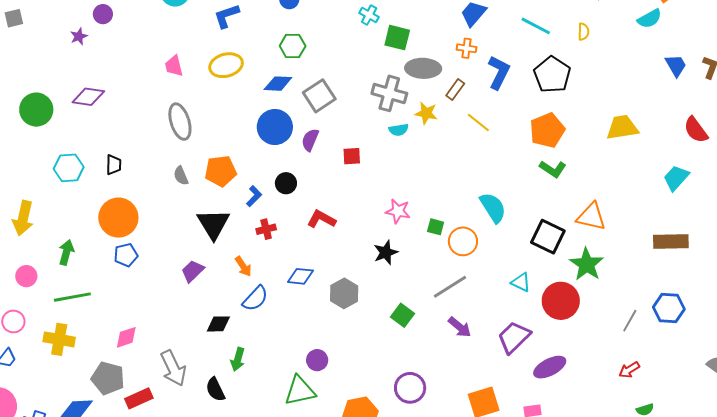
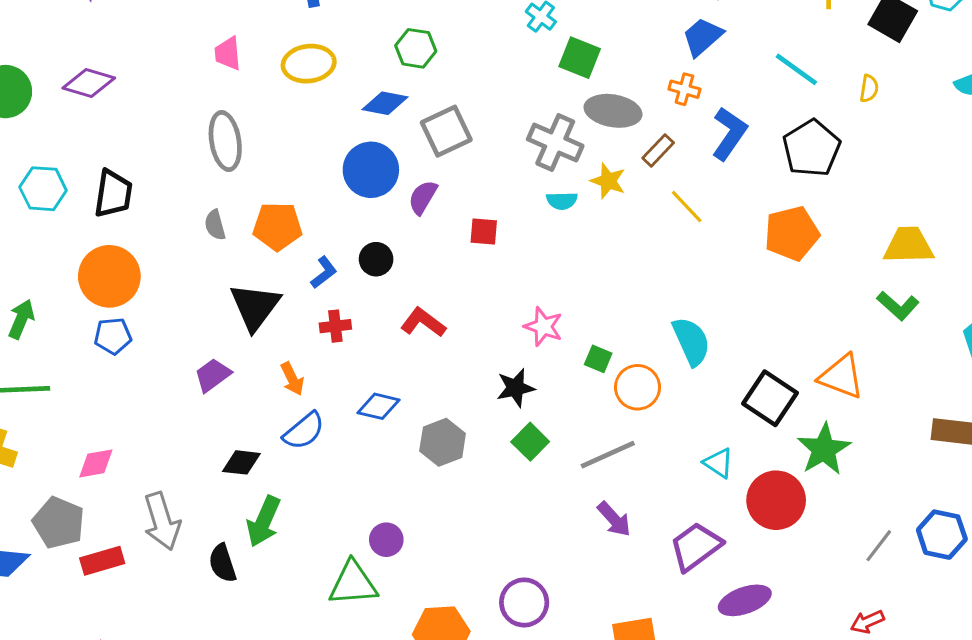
black trapezoid: (114, 165) -> (113, 194), size x1.5
green L-shape: (553, 169) -> (898, 306), moved
green square: (402, 315) -> (530, 442), moved
green arrow: (238, 359) -> (264, 521), size x1.4

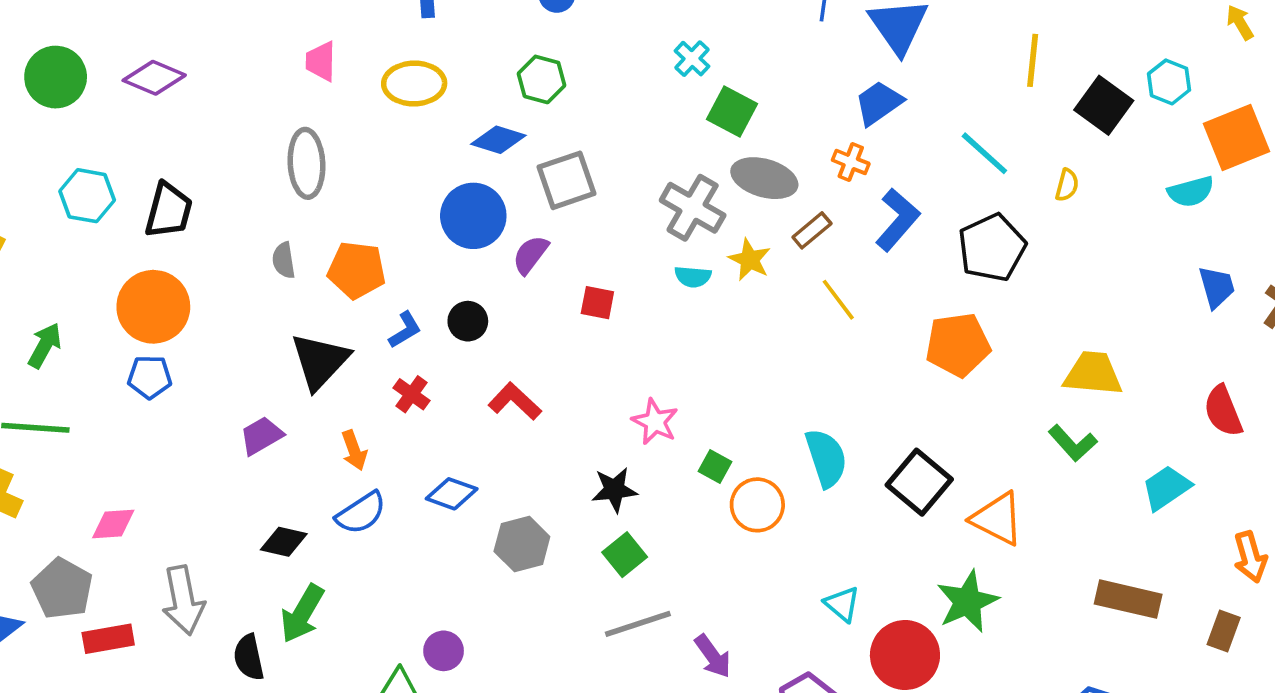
red cross: (335, 326) -> (412, 394), turned 36
black square: (770, 398) -> (919, 482), moved
gray line: (608, 455) -> (638, 624), moved

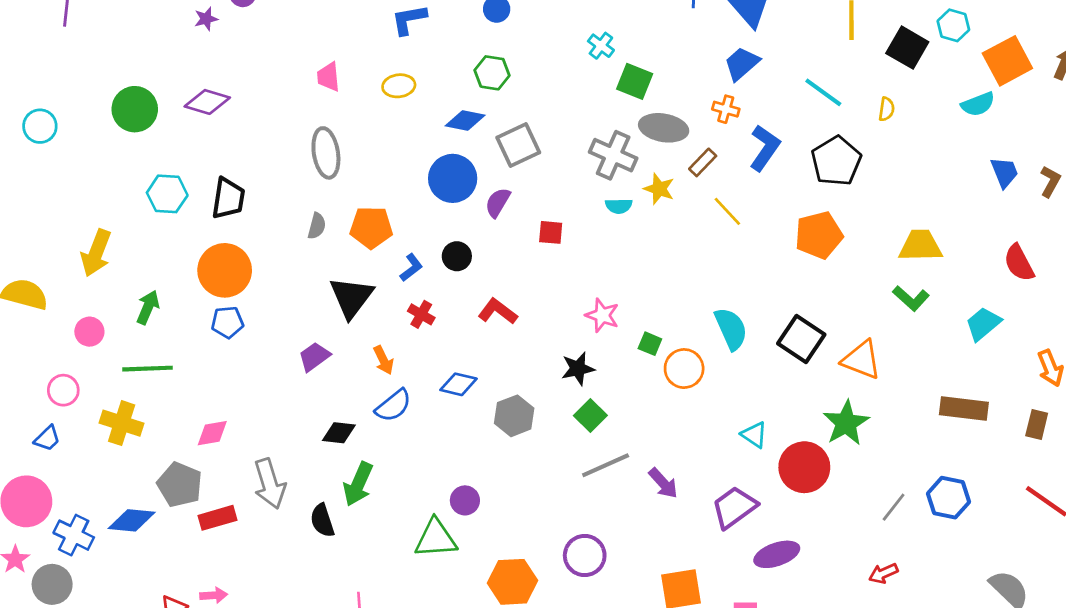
yellow ellipse: (414, 84) -> (399, 86), size x0.7
gray semicircle: (284, 260) -> (317, 226), turned -150

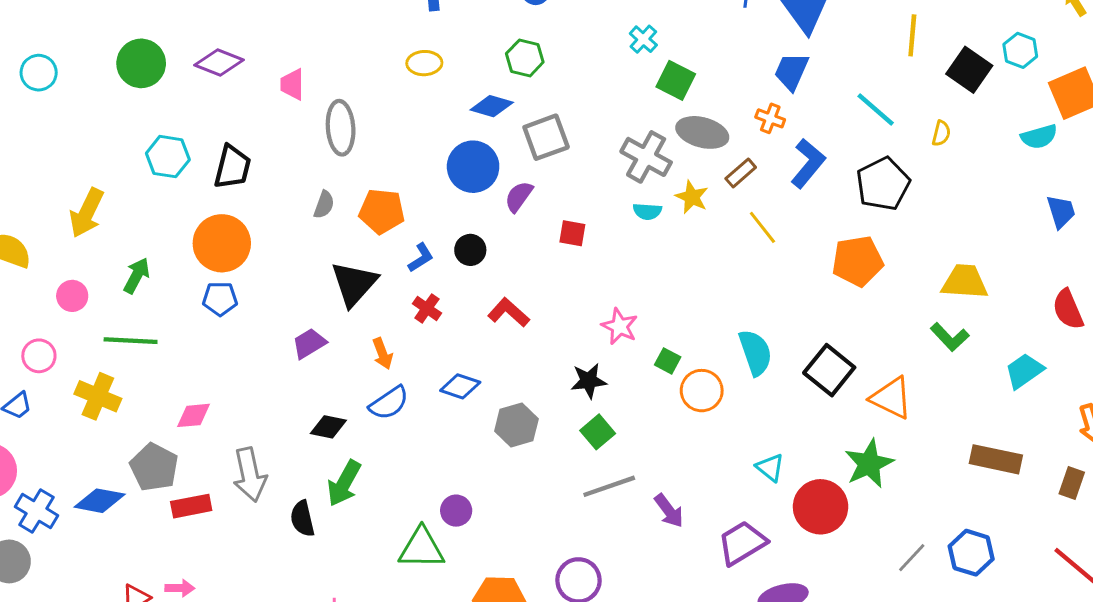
blue trapezoid: (742, 64) -> (791, 71), turned -30
pink trapezoid: (328, 77) -> (292, 84), moved

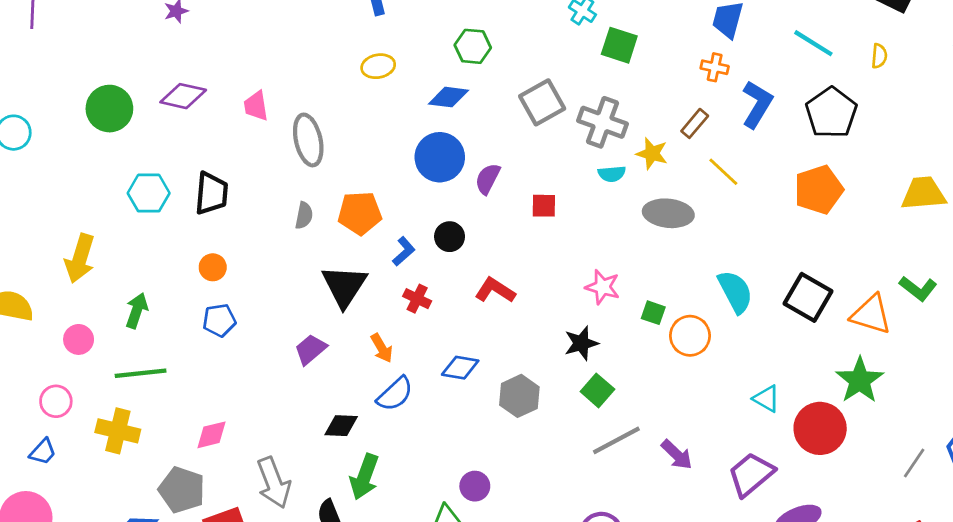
gray ellipse: (702, 132) -> (668, 213), moved
gray square: (546, 137) -> (542, 102), moved
orange circle: (222, 243) -> (213, 267), size x0.5
green L-shape: (950, 337) -> (918, 288), moved

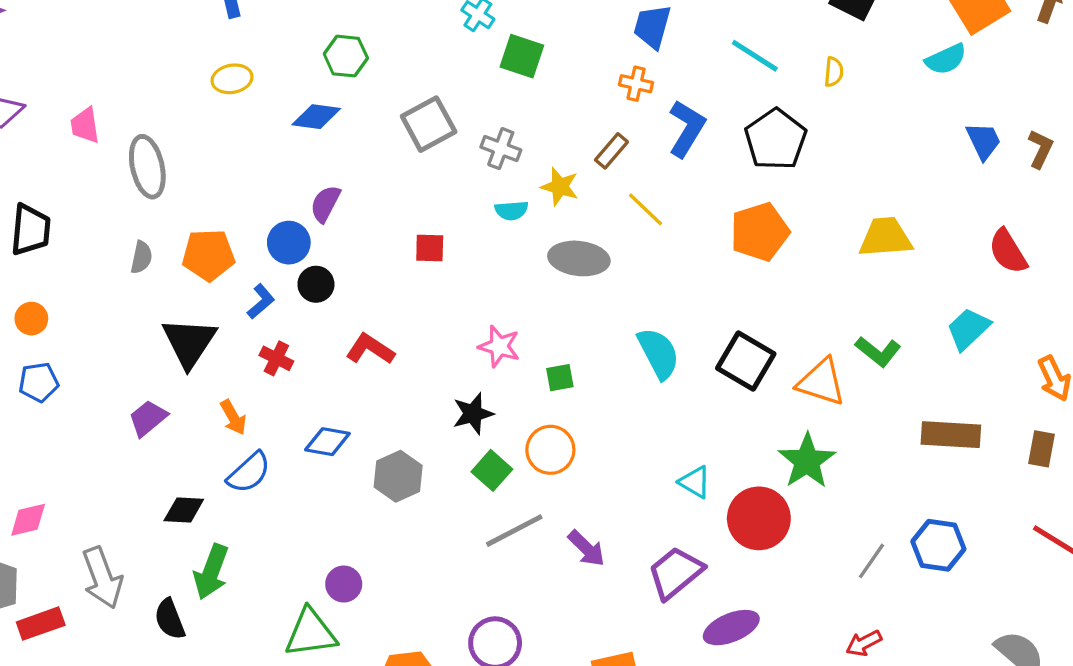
gray cross: (602, 122) -> (501, 149), size x0.7
blue circle: (440, 157) -> (289, 243), moved, size x0.7
purple semicircle: (488, 179) -> (325, 204), moved
green square: (653, 313) -> (560, 378), turned -30
orange circle: (690, 336) -> (550, 450), moved

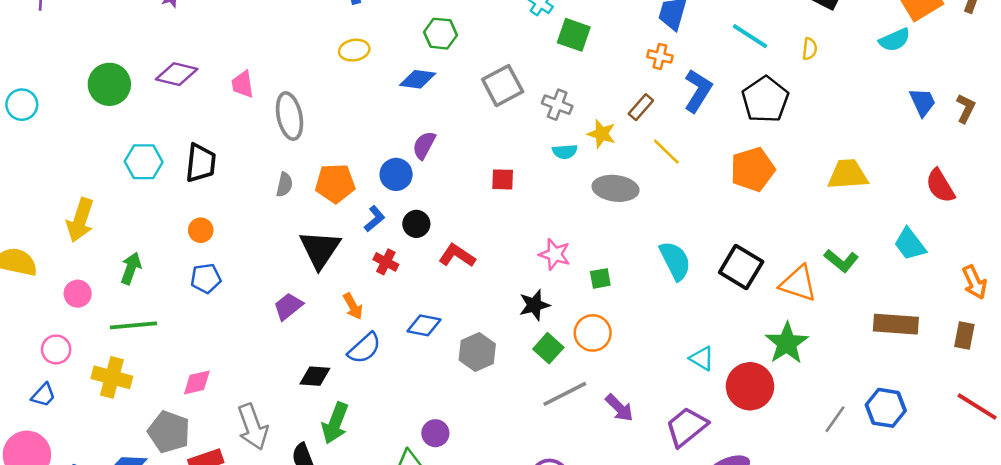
black circle: (316, 284) -> (416, 224), moved
cyan trapezoid: (968, 329) -> (910, 244), turned -84

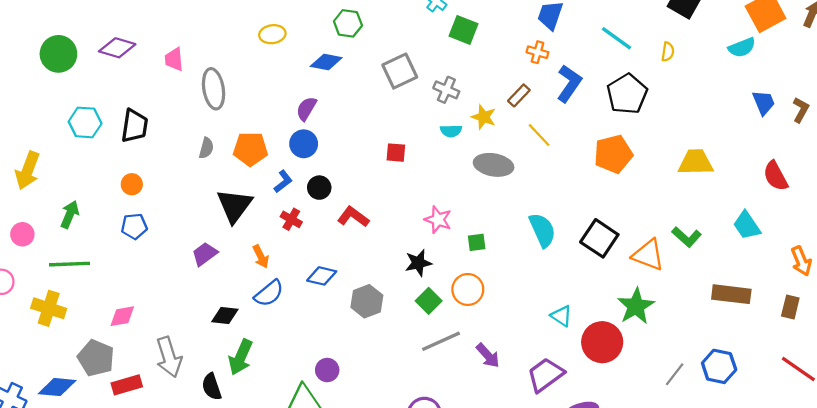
purple semicircle: (424, 145) -> (306, 109), moved

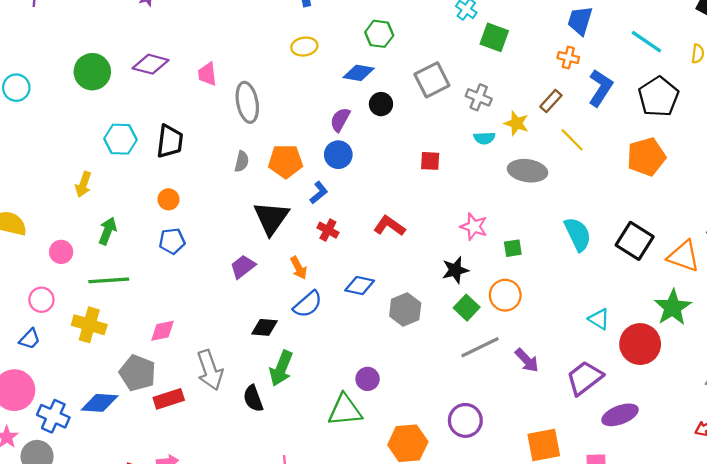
yellow arrow: (28, 170) -> (83, 184), moved, size x0.7
black circle: (319, 188) -> (381, 104), moved

